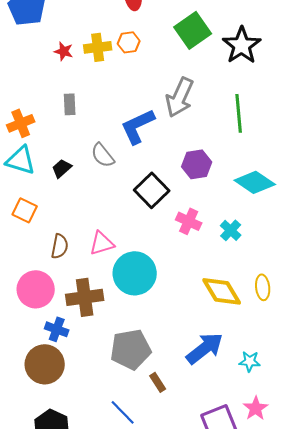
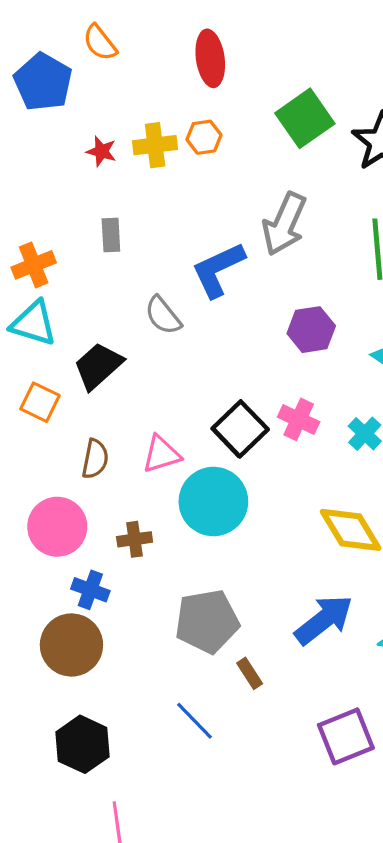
black trapezoid: (62, 168) -> (98, 366), moved, size x1.6
black square: (152, 190) -> (240, 429), moved
brown cross: (85, 297) -> (135, 539), size x0.6

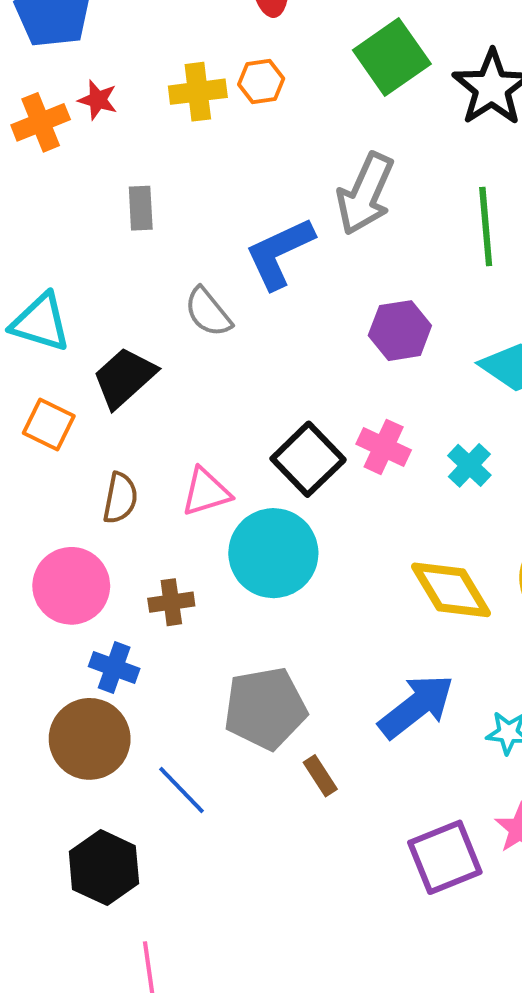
red star: (101, 151) -> (98, 100), moved
orange cross: (34, 265) -> (41, 122), moved
blue line: (194, 721) -> (181, 790), moved

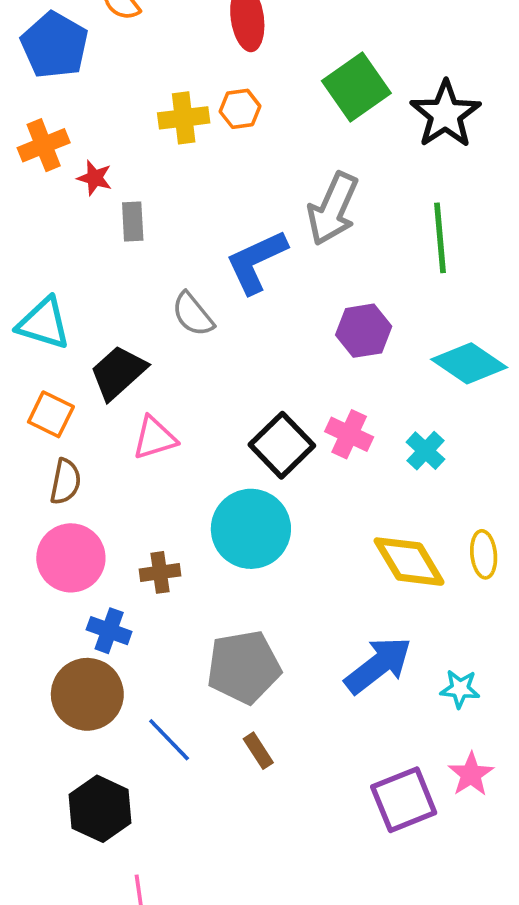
red star: (98, 100) -> (95, 178), moved
pink triangle: (206, 492) -> (155, 438), moved
brown semicircle: (120, 498) -> (65, 482), moved
brown rectangle: (320, 776) -> (258, 751), moved

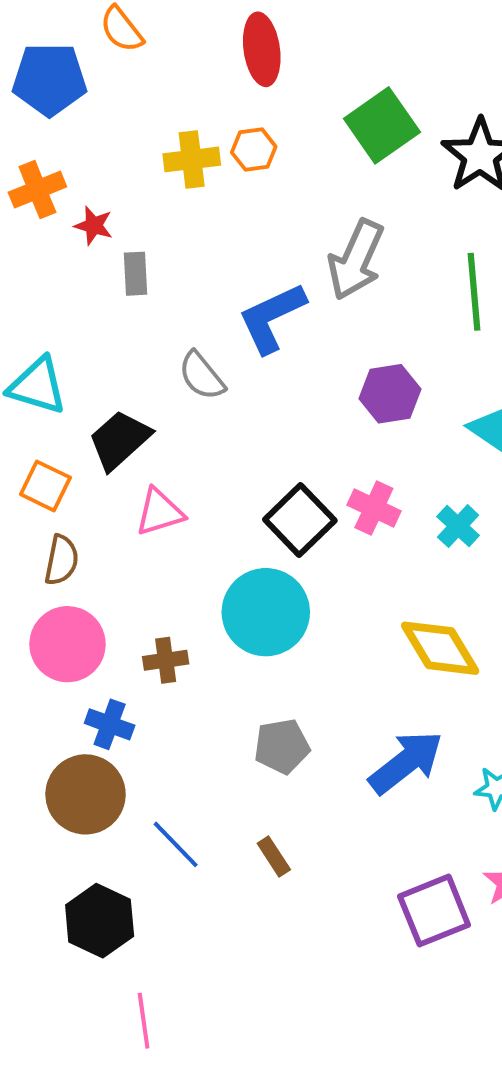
blue pentagon: (55, 45) -> (49, 79), turned -30
gray pentagon: (244, 667) -> (282, 746), moved, size x0.7

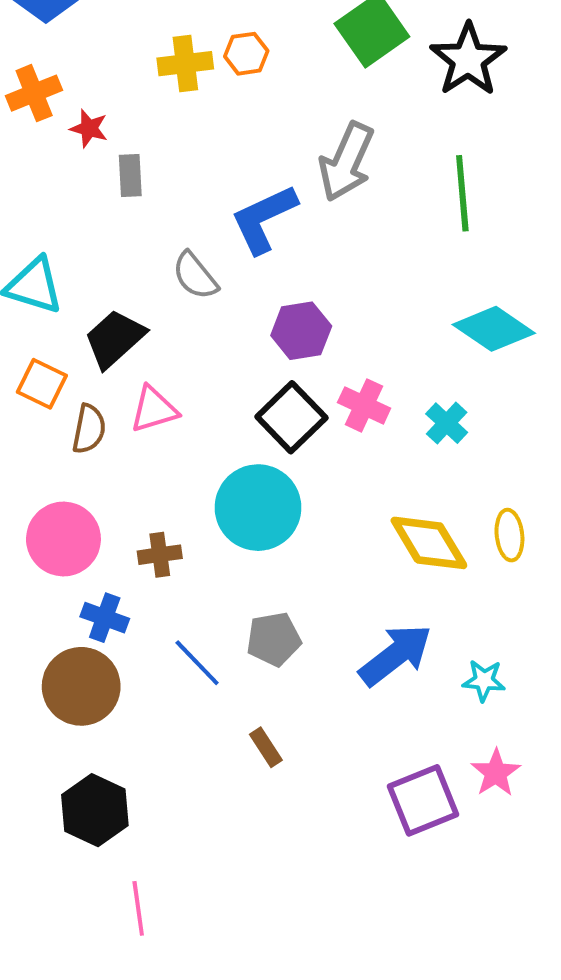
purple hexagon: (390, 394) -> (301, 331), moved
brown semicircle: (61, 560) -> (89, 429), moved
blue line: (176, 844) -> (197, 663), moved

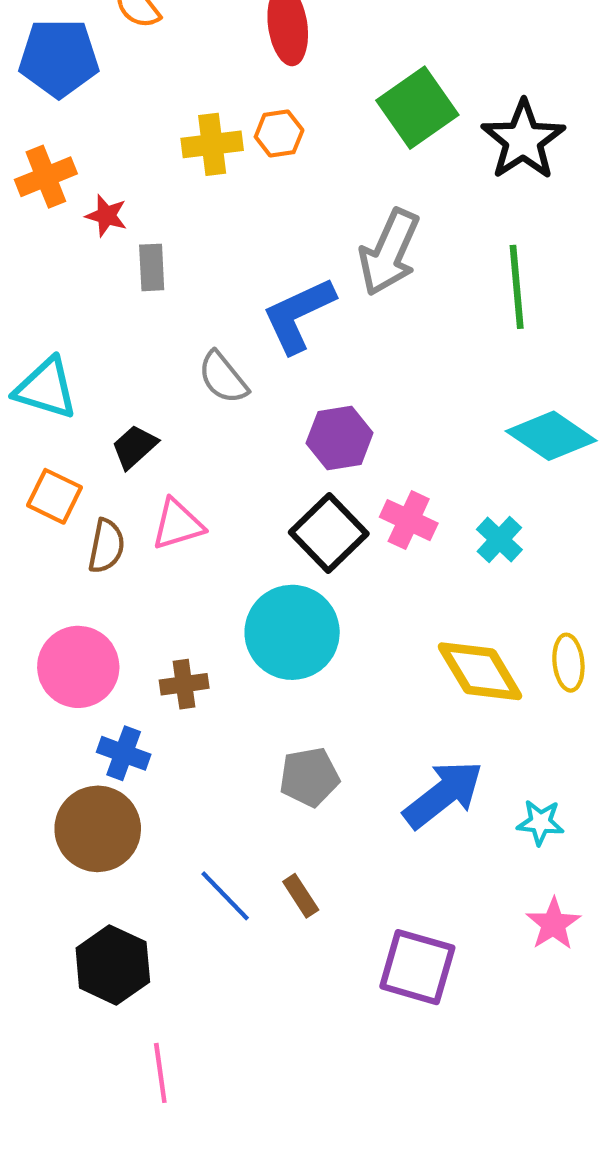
black trapezoid: (115, 339) -> (134, 447), size x0.7
blue line: (197, 663) -> (225, 896), moved
purple square: (423, 800) -> (417, 967), moved, turned 38

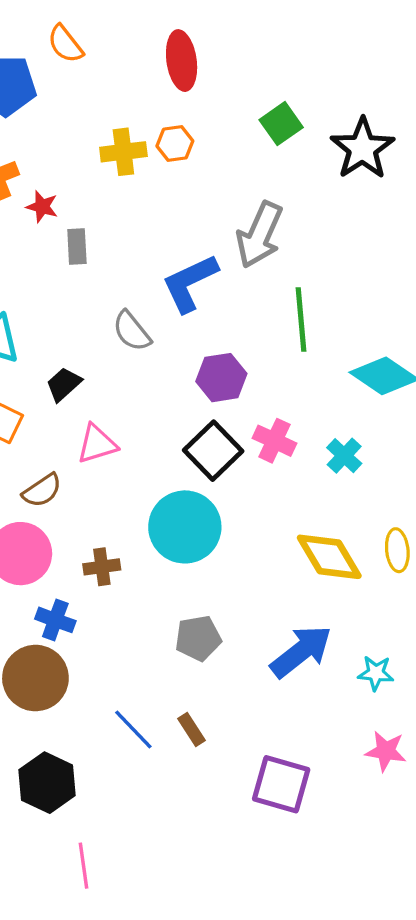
green square: (417, 108) -> (281, 124), size x0.7
green line: (517, 287) -> (301, 319), moved
brown semicircle: (106, 546) -> (42, 490), moved, turned 45
pink star: (553, 924) -> (386, 751), turned -30

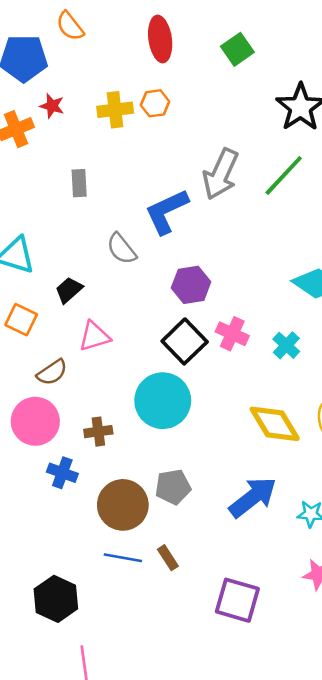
green square: (281, 124) -> (237, 49), moved
red star: (42, 207) -> (52, 106), moved
green line: (301, 319) -> (284, 175), moved, turned 48
brown circle: (35, 678) -> (123, 505), moved
blue line: (133, 730) -> (123, 558), turned -36

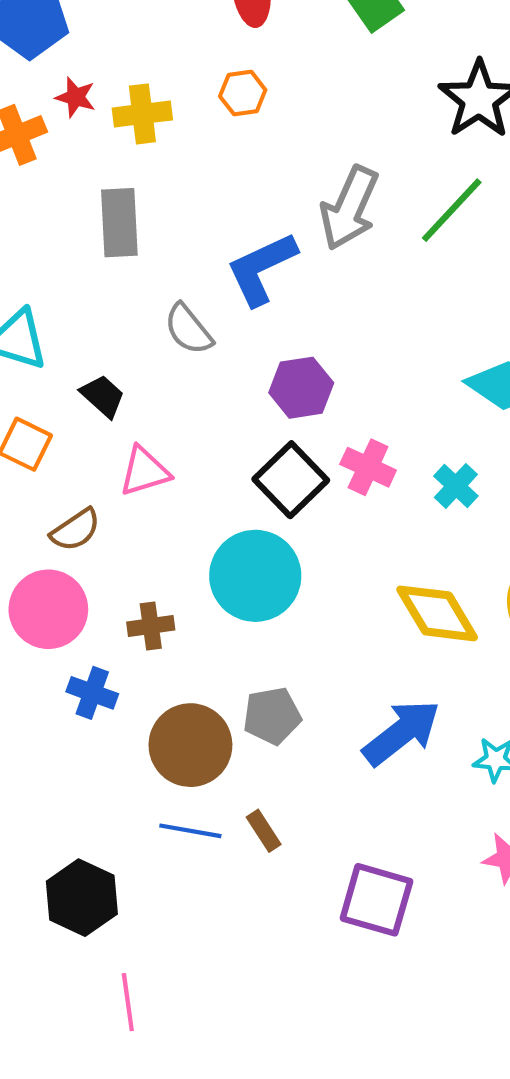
yellow cross: (115, 110) -> (142, 114), moved
gray rectangle: (79, 183) -> (119, 223), size x1.5
black trapezoid: (69, 290) -> (103, 396), turned 84

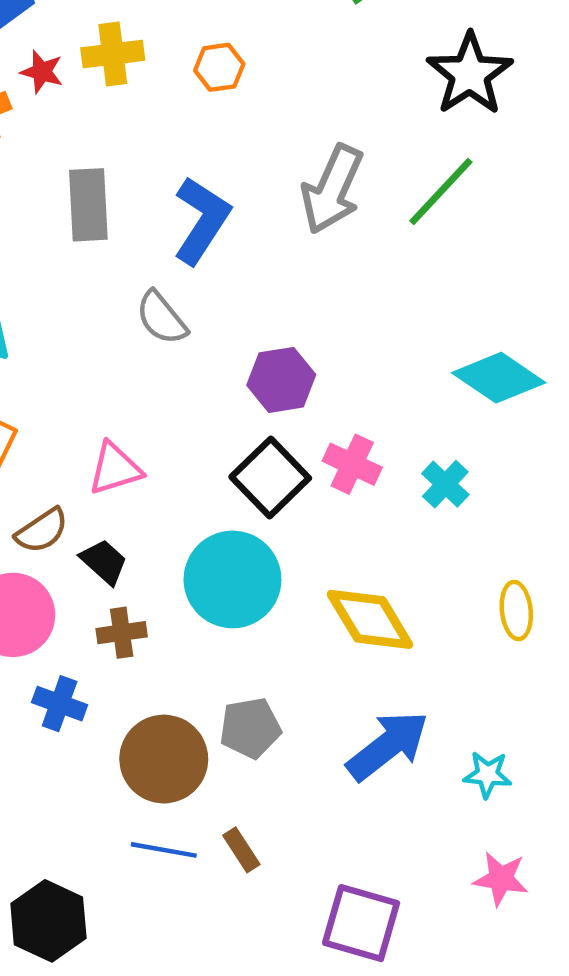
yellow cross: (142, 114) -> (113, 54), moved
blue L-shape: (262, 269) -> (201, 220), moved, turned 148
black trapezoid: (103, 396) -> (104, 562), moved
yellow diamond: (437, 613) -> (370, 619), moved

